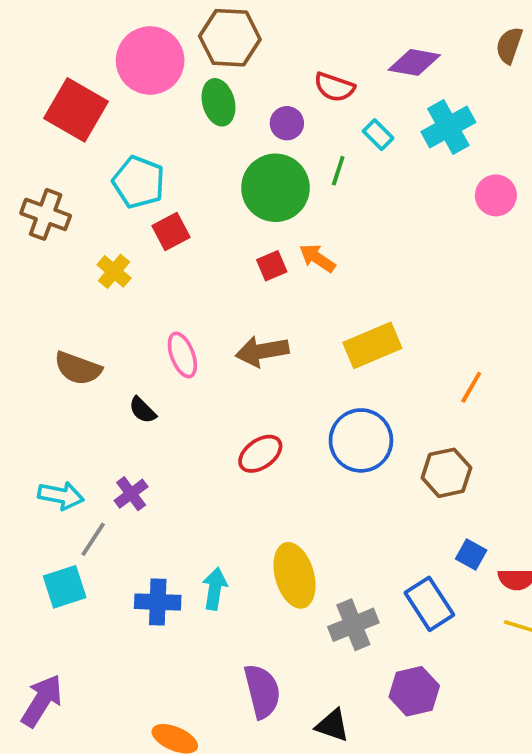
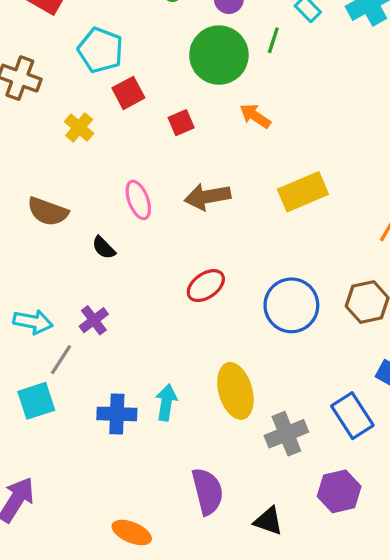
red square: (272, 266) -> (181, 123), moved
blue circle: (361, 440) -> (291, 305), moved

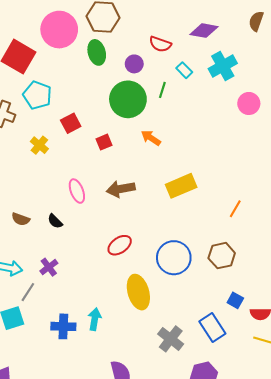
cyan pentagon: (100, 50) -> (37, 95), moved
brown semicircle: (48, 211) -> (21, 219), moved, size x0.7
yellow ellipse: (235, 391) -> (138, 292), moved
gray cross: (286, 434) -> (171, 339), turned -30

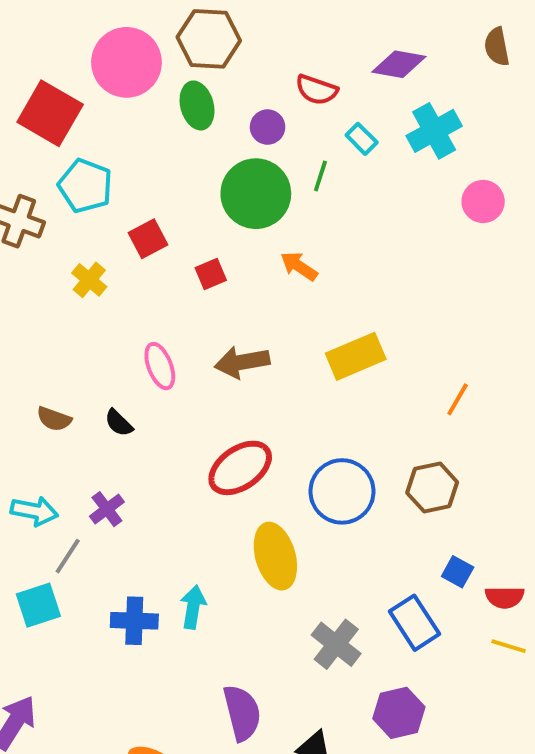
brown semicircle: (256, 21) -> (497, 47), turned -30
red ellipse: (120, 245) -> (240, 468), size x1.4

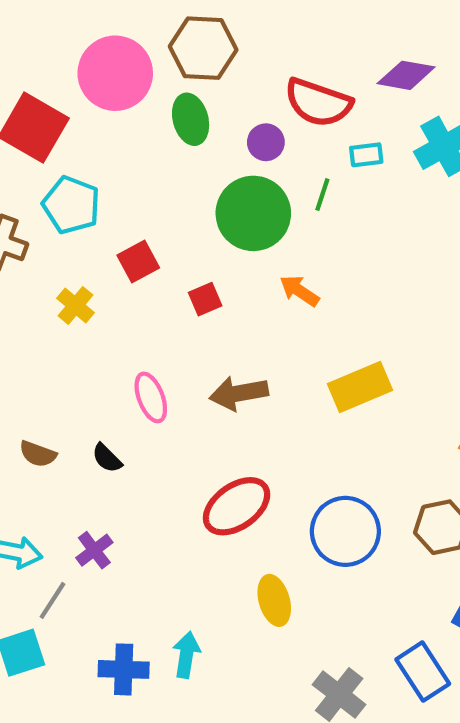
red semicircle: (317, 90) -> (318, 103), size x1.5
cyan rectangle: (362, 139) -> (366, 155), turned -52
yellow ellipse: (275, 556) -> (274, 600), size x0.7

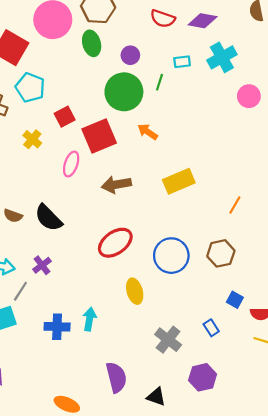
red semicircle: (318, 103) -> (163, 19), moved, size x0.7
red square: (205, 299) -> (99, 136), size x2.0
pink ellipse: (151, 397) -> (71, 164), moved, turned 40
black semicircle: (107, 458) -> (48, 218), size x1.8
blue rectangle: (423, 672) -> (211, 328), size x0.6

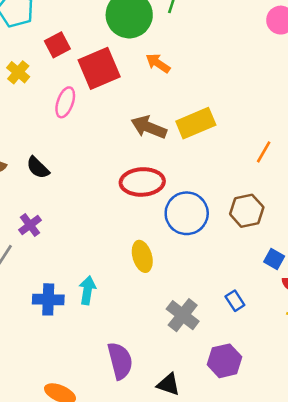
brown arrow: (116, 184) -> (149, 127), moved, turned 32
black semicircle: (48, 218) -> (38, 168), size x0.7
red ellipse: (115, 243) -> (142, 182), moved, turned 32
blue square: (235, 300) -> (274, 259), moved

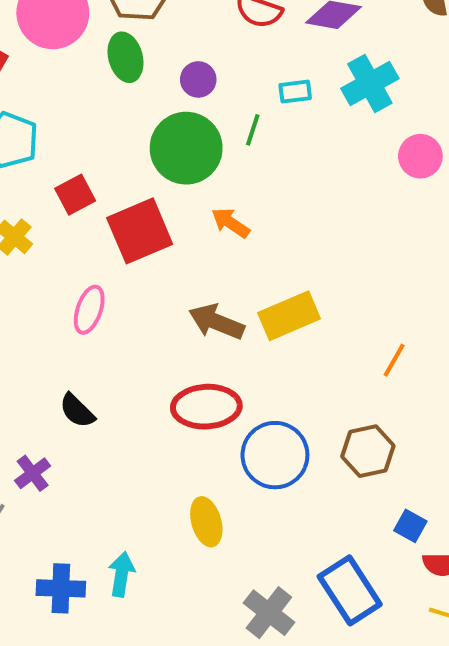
pink ellipse: (65, 102) -> (89, 310), moved
black semicircle: (38, 168) -> (77, 411), moved
blue rectangle: (235, 301) -> (350, 590), size x2.0

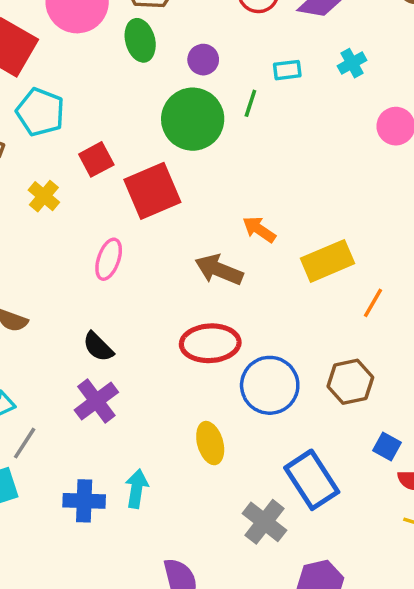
cyan cross: (370, 83) -> (352, 63), size x0.6
orange arrow: (231, 223) -> (259, 229), moved
yellow rectangle: (289, 316) -> (328, 261), moved
purple cross: (33, 473) -> (96, 401), moved, size x1.4
blue rectangle: (350, 590) -> (312, 480), moved

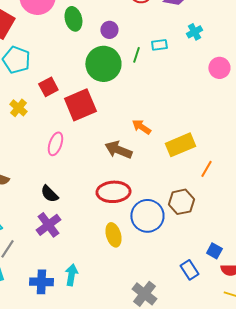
cyan rectangle: (287, 70) -> (159, 45), moved
brown hexagon: (350, 382) -> (181, 202), moved
yellow ellipse: (210, 443) -> (113, 235), moved
blue rectangle: (312, 480) -> (189, 270), moved, size x0.6

